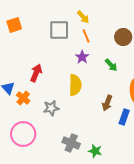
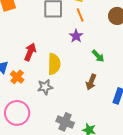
green arrow: (111, 65) -> (98, 56), moved
yellow semicircle: (75, 85) -> (54, 64), moved
brown arrow: (107, 103) -> (91, 82), moved

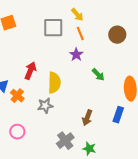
brown arrow: (91, 82) -> (87, 118), moved
pink circle: (17, 113) -> (17, 132), size x0.6
gray cross: (65, 122) -> (65, 141), turned 30

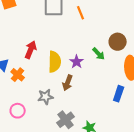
brown circle: (117, 35) -> (118, 42), moved
purple star: (76, 55) -> (77, 62), moved
gray star: (45, 106) -> (46, 97), moved
brown arrow: (87, 118) -> (68, 83), moved

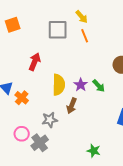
red arrow: (31, 50) -> (35, 62), moved
green arrow: (99, 54) -> (99, 86), moved
gray cross: (66, 120) -> (40, 143), moved

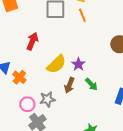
yellow semicircle: (59, 85) -> (56, 64), turned 45
green arrow: (99, 86) -> (91, 84), moved
pink circle: (22, 134) -> (27, 104), moved

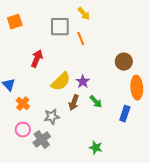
orange line: (82, 15) -> (81, 39), moved
orange cross: (19, 77) -> (23, 104), moved
pink circle: (27, 104) -> (23, 130), moved

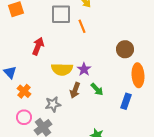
yellow semicircle: (61, 82) -> (62, 69), turned 45

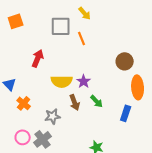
brown arrow: (75, 90) -> (75, 102), turned -42
pink circle: (24, 117) -> (23, 137), moved

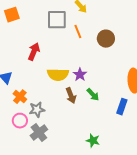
brown circle: (125, 61) -> (106, 39), moved
gray star: (53, 116) -> (37, 110), moved
pink circle: (23, 137) -> (20, 121), moved

